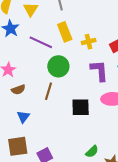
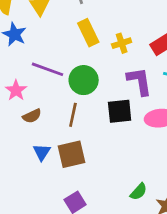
purple line: (41, 42) -> (47, 69), moved
black square: (81, 107) -> (120, 111), moved
brown square: (18, 146) -> (72, 154), moved

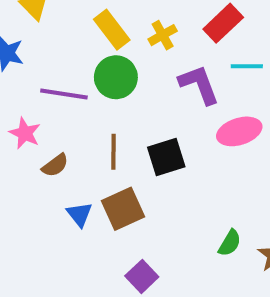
green circle: (84, 80) -> (116, 77), moved
black square: (120, 111) -> (166, 157), moved

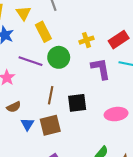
yellow rectangle: (112, 30) -> (43, 32), moved
pink ellipse: (239, 131) -> (116, 114), moved
brown semicircle: (55, 165) -> (14, 107), moved

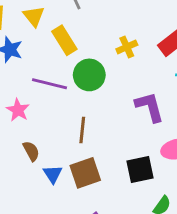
purple L-shape: (101, 69) -> (150, 107), moved
black square: (77, 103) -> (140, 169), moved
brown semicircle: (14, 107) -> (31, 151), turned -88

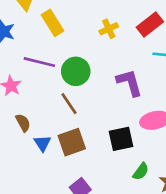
green circle: (89, 75) -> (76, 71), moved
brown line: (82, 130) -> (69, 104), turned -40

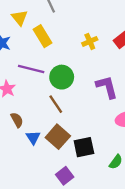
black square: (121, 139) -> (84, 147), moved
brown square: (72, 142) -> (58, 137), turned -30

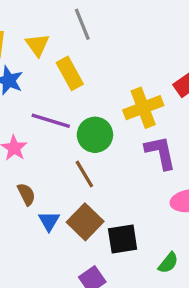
yellow cross: (90, 41) -> (143, 108), moved, size x1.6

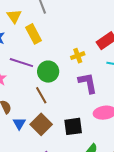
yellow cross: (143, 108) -> (78, 56), size x0.6
black square: (123, 239) -> (73, 126), moved

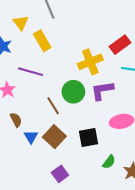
yellow cross: (78, 56) -> (90, 62), size x1.6
green circle: (48, 72) -> (73, 92), moved
purple L-shape: (88, 83) -> (102, 91), turned -85

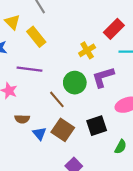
yellow cross: (90, 62) -> (87, 50), size x0.7
brown semicircle: (16, 120) -> (22, 119), turned 128

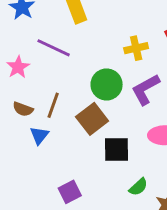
purple L-shape: (103, 77) -> (145, 89), turned -30
brown line: (57, 99) -> (53, 105), moved, turned 42
brown square: (63, 130) -> (92, 119), moved

